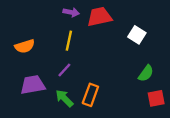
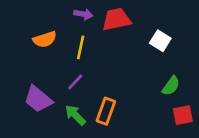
orange semicircle: (25, 46) -> (45, 39), moved
purple trapezoid: (33, 85) -> (38, 99), turned -130

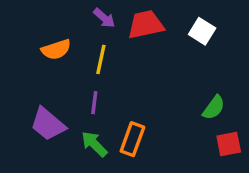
purple arrow: (83, 14) -> (104, 18), turned 30
white square: (160, 41) -> (202, 31), moved
purple line: (75, 82) -> (94, 103), turned -36

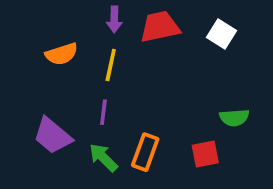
purple arrow: (104, 18) -> (114, 19), turned 50
green semicircle: (214, 108) -> (234, 118), turned 50
red square: (229, 144) -> (205, 154), moved

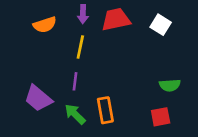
orange semicircle: (62, 54) -> (45, 25), moved
orange rectangle: (145, 152) -> (105, 110), turned -30
red square: (205, 154) -> (161, 117), moved

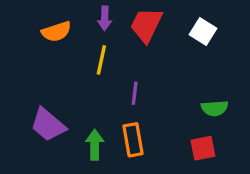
red trapezoid: (116, 19) -> (146, 25), turned -52
purple line: (75, 81) -> (135, 93), moved
green arrow: (75, 114) -> (95, 145), turned 45

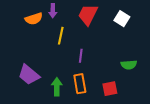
purple arrow: (105, 18) -> (53, 11), moved
red square: (203, 148) -> (110, 89), moved

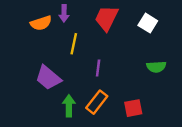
green semicircle: (129, 65) -> (156, 67), moved
purple trapezoid: (29, 75) -> (48, 78), moved
orange rectangle: (80, 84) -> (97, 102), turned 48

